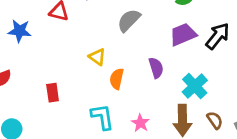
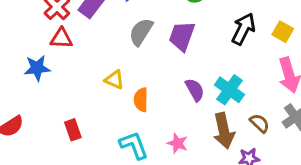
blue star: (20, 31) -> (37, 68), moved
purple trapezoid: (183, 34) -> (182, 36), moved, turned -36
purple semicircle: (156, 68) -> (195, 90), moved

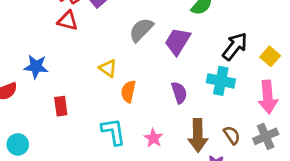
blue star: (37, 68) -> (36, 67), moved
cyan cross: (229, 90) -> (221, 81), moved, turned -36

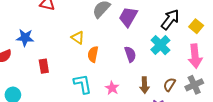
cyan cross: (221, 81) -> (160, 45), turned 36
brown arrow: (198, 135) -> (145, 85), size x0.7
brown semicircle: (232, 135) -> (169, 85), turned -112

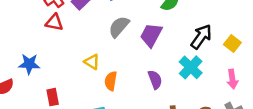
pink arrow: (195, 56) -> (232, 79), size x0.7

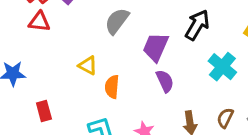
purple trapezoid: (151, 35) -> (156, 47), moved
black arrow: (201, 37) -> (197, 25), moved
cyan cross: (191, 67) -> (222, 67), moved

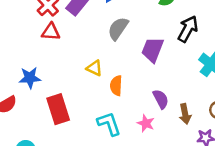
purple semicircle: (165, 81) -> (161, 99), moved
red rectangle: (44, 111) -> (58, 109), size x1.6

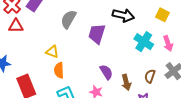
black arrow: (188, 29) -> (123, 15), turned 80
orange semicircle: (116, 86) -> (59, 70), moved

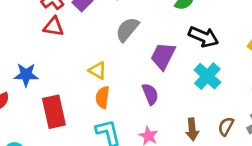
cyan cross: (144, 42) -> (207, 76), moved
purple semicircle: (106, 72) -> (150, 94), moved

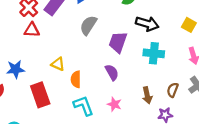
yellow triangle: (98, 70) -> (58, 64), moved
cyan cross: (207, 76) -> (154, 53), turned -30

